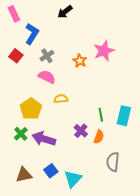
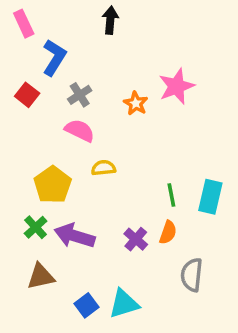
black arrow: (65, 12) -> (110, 20), turned 133
purple cross: (81, 131) -> (136, 239), moved
blue square: (51, 171) -> (86, 305), moved
brown triangle: (24, 175) -> (41, 277), moved
cyan triangle: (73, 179) -> (124, 304), turned 30

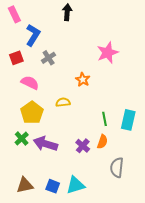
red square: (27, 95) -> (16, 58), turned 32
orange star: (136, 103) -> (83, 80), moved
pink semicircle: (80, 130) -> (30, 83), moved
brown triangle: (41, 277) -> (25, 185), moved
blue square: (86, 305) -> (53, 186), turned -32

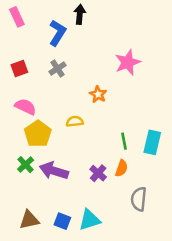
blue L-shape: (33, 35) -> (58, 33), moved
pink semicircle: (30, 83) -> (26, 107), moved

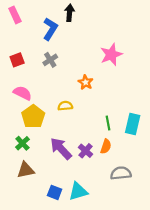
purple arrow: (54, 171) -> (61, 149), moved, turned 30
gray semicircle: (139, 199) -> (121, 173), turned 78
brown triangle: (29, 220) -> (26, 170), moved

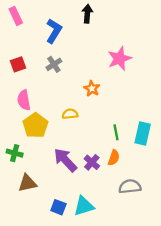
black arrow: (69, 13) -> (87, 14), moved
pink semicircle: (22, 93) -> (24, 100), turned -126
green cross: (22, 143) -> (15, 153), moved, turned -32

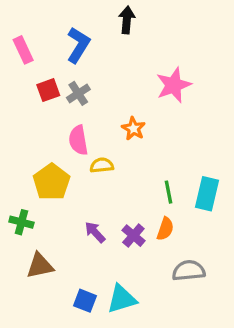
pink rectangle: (16, 16) -> (23, 50), moved
red square: (18, 64) -> (48, 90), moved
pink semicircle: (24, 100) -> (78, 140), moved
purple arrow: (65, 160) -> (95, 232), size x0.6

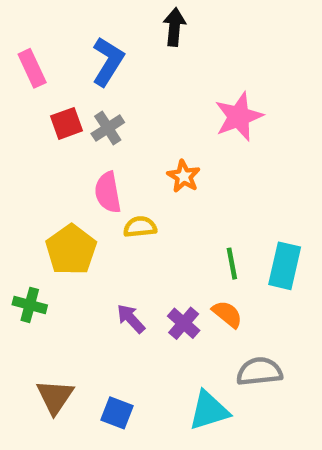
orange semicircle: (165, 229) -> (227, 314), turned -70
brown triangle: (40, 266) -> (55, 397), moved, turned -44
cyan triangle: (122, 299) -> (209, 411), moved

